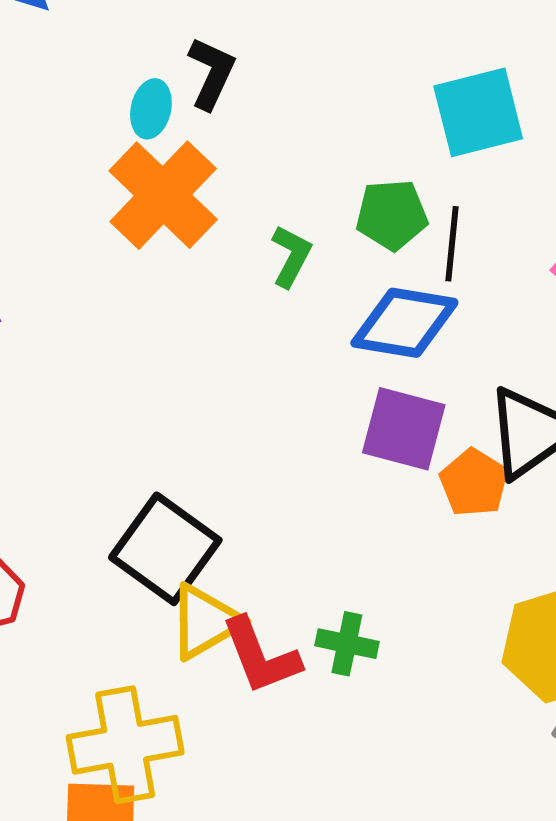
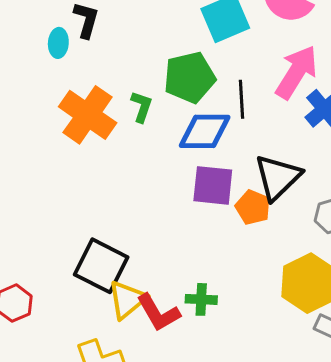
orange cross: (163, 195) -> (88, 115), moved
green pentagon: (392, 215) -> (189, 77), size x1.4
black line: (452, 244) -> (242, 99), moved

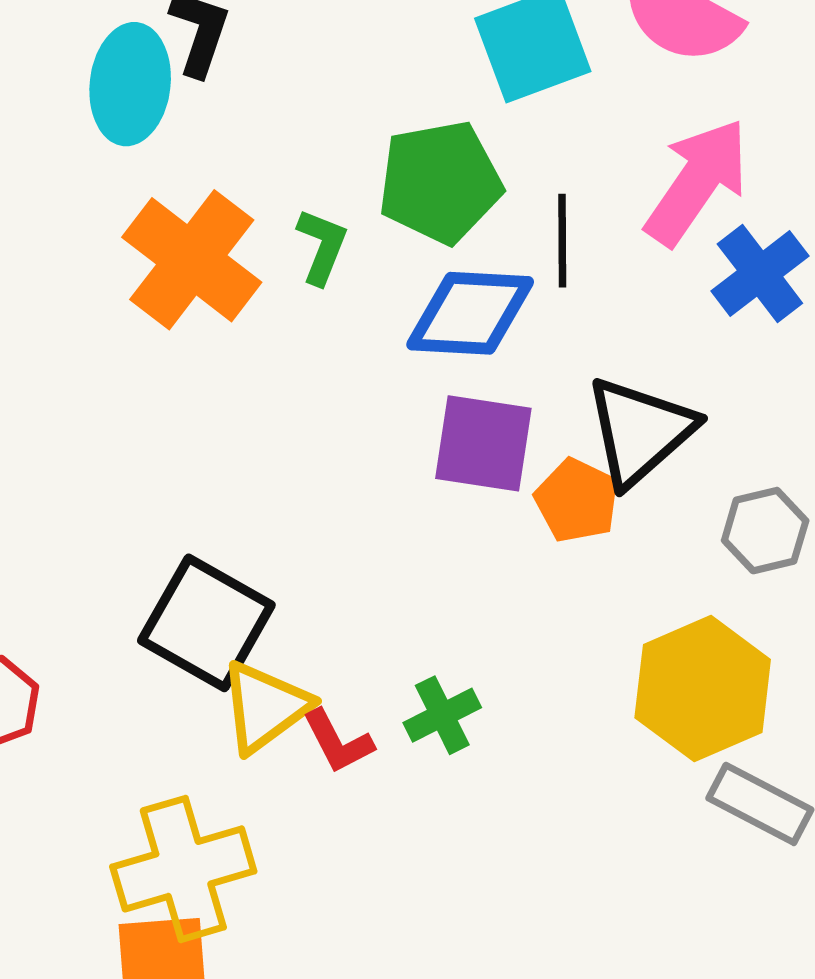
cyan ellipse: (58, 43) -> (130, 84), size x1.6
green cross: (201, 299) -> (442, 715), turned -32
red L-shape: (158, 313) -> (338, 742), size x0.7

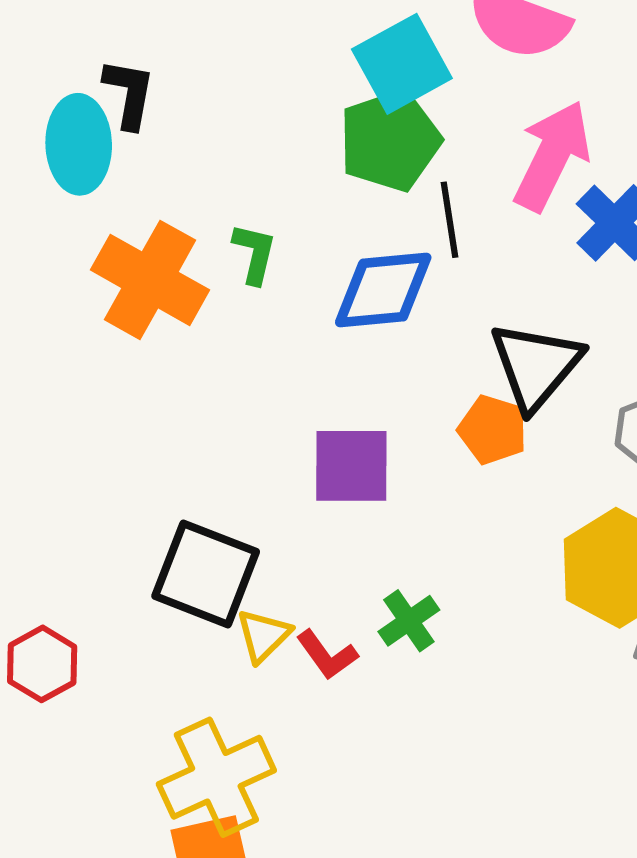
green pentagon: (440, 182) -> (390, 140), moved
purple square: (483, 443) -> (351, 466), moved
yellow triangle: (265, 707) -> (264, 636), size x0.7

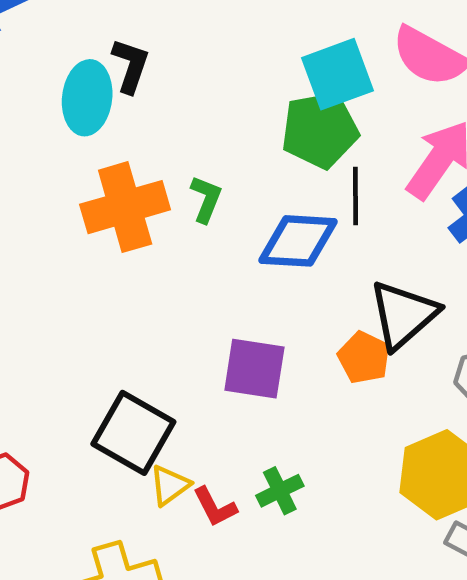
orange cross: (150, 280) -> (125, 207), turned 36

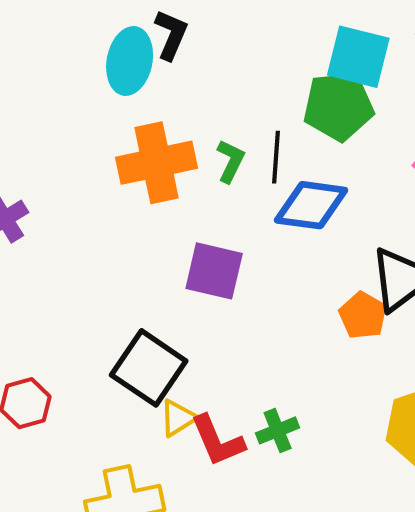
cyan square: (338, 74) -> (358, 57), turned 30
black line: (355, 196) -> (276, 157), moved
purple square: (254, 369) -> (214, 271), moved
red L-shape: (215, 507) -> (218, 441), size x1.4

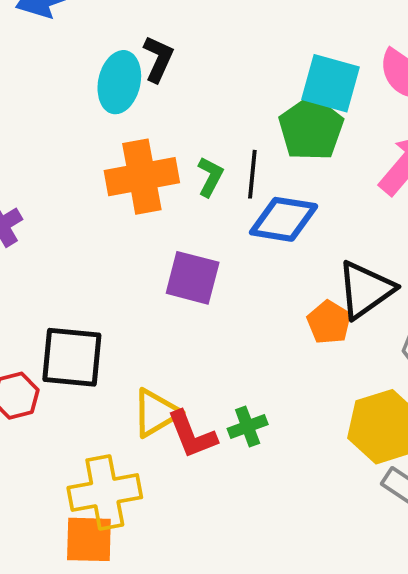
green pentagon: (338, 106) -> (311, 129), turned -30
black square: (149, 368) -> (72, 357), moved, turned -30
yellow triangle: (178, 418) -> (156, 413), size x1.4

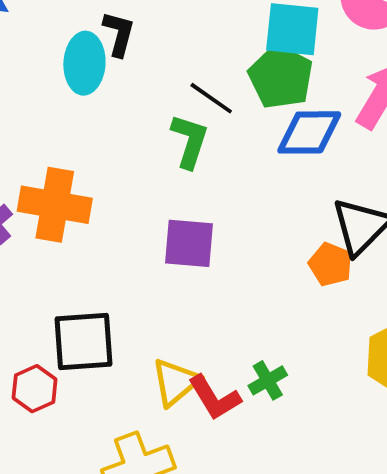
black line: (252, 174) -> (211, 98), moved, turned -51
orange cross: (142, 177) -> (55, 205), moved, turned 30
green L-shape: (210, 177) -> (190, 141), size x1.4
blue diamond: (284, 219) -> (309, 132), moved

